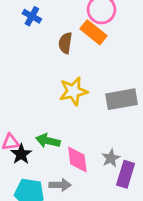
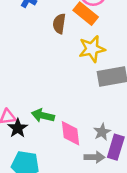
yellow star: (73, 91) -> (92, 49), moved
gray arrow: (60, 185) -> (94, 157), moved

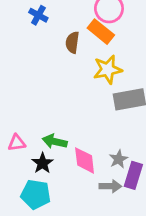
black star: (18, 128) -> (42, 163), moved

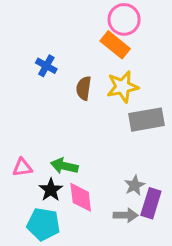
blue cross: (38, 15) -> (46, 66), moved
brown semicircle: (72, 42) -> (84, 88), moved
pink diamond: (85, 160) -> (81, 197), moved

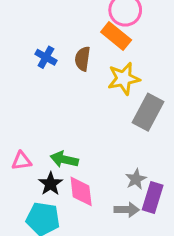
brown semicircle: (84, 88) -> (83, 59), moved
gray rectangle: (146, 120) -> (148, 112), turned -52

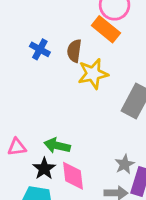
yellow star: (124, 79) -> (93, 74), moved

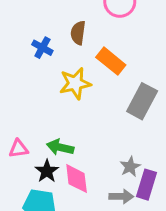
orange rectangle: (106, 29) -> (111, 61), moved
brown semicircle: (74, 51) -> (78, 33), moved
yellow star: (93, 74) -> (75, 83), moved

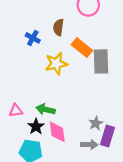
gray rectangle: (142, 101) -> (101, 61), moved, turned -30

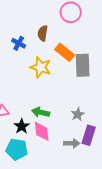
yellow star: (56, 64) -> (41, 67), turned 30
green arrow: (46, 109) -> (41, 112), moved
gray star: (96, 123) -> (78, 114), moved

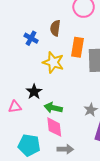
orange rectangle: (65, 52) -> (77, 47), turned 60
black star: (22, 126) -> (34, 92), moved
gray arrow: (72, 143) -> (65, 149), moved

